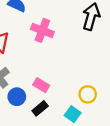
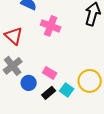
yellow circle: (88, 94) -> (90, 81), size x1.5
cyan square: (73, 114) -> (67, 90), moved

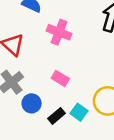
pink rectangle: (50, 73) -> (60, 78), moved

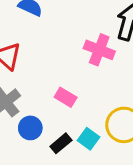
pink cross: (59, 32) -> (99, 50), moved

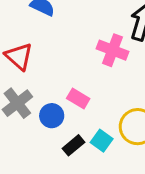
blue circle: (30, 128) -> (52, 116), moved

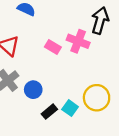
pink rectangle: (78, 99) -> (53, 47), moved

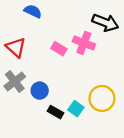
black arrow: (100, 21) -> (105, 23), turned 95
black rectangle: (49, 112) -> (56, 112), turned 70

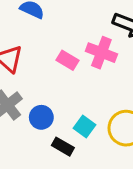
cyan square: (76, 109) -> (84, 127), moved

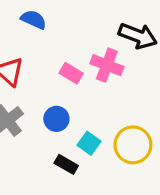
blue circle: (41, 117) -> (56, 119), moved

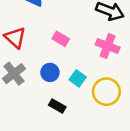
pink cross: (107, 65) -> (108, 46), moved
cyan square: (89, 143) -> (78, 78), moved

